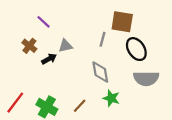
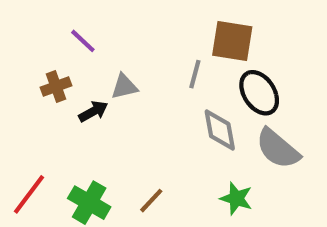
brown cross: (29, 46) -> (56, 87), turned 32
gray diamond: (100, 72) -> (220, 130), moved
gray semicircle: (146, 79) -> (278, 149), turned 40
green star: (111, 98) -> (236, 198), moved

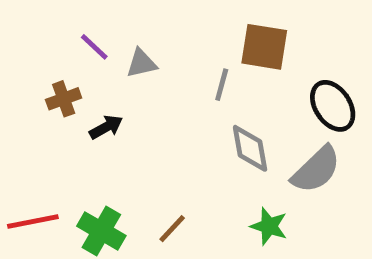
gray triangle: (124, 87) -> (141, 63), moved
black ellipse: (259, 93) -> (333, 106), moved
gray semicircle: (278, 149) -> (316, 170), turned -84
red line: (29, 194) -> (33, 222), turned 42

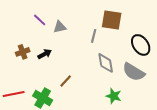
brown cross: (64, 99) -> (23, 52), moved
gray semicircle: (316, 170) -> (134, 72), turned 75
brown line: (172, 229) -> (66, 81), moved

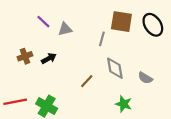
black ellipse: (141, 45) -> (153, 25), moved
gray semicircle: (134, 72) -> (145, 78), size x0.6
brown line: (66, 81) -> (87, 81), moved

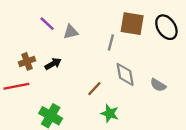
red line: (15, 102) -> (16, 86), moved
green star: (124, 104) -> (110, 113), moved

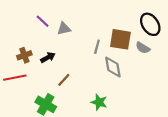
brown square: (132, 24) -> (120, 39), moved
gray line: (111, 43) -> (97, 47), moved
gray semicircle: (158, 85) -> (143, 48), moved
brown line: (94, 89) -> (64, 80), moved

